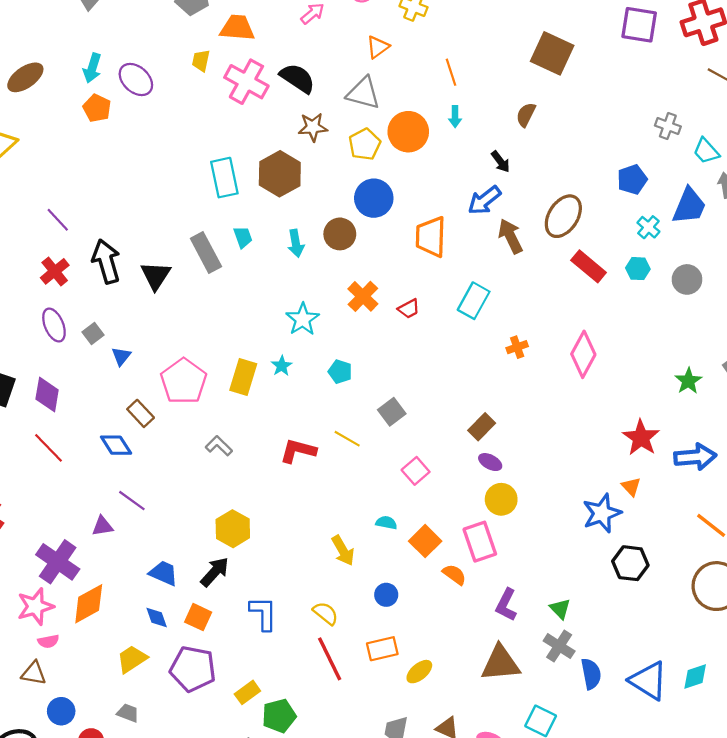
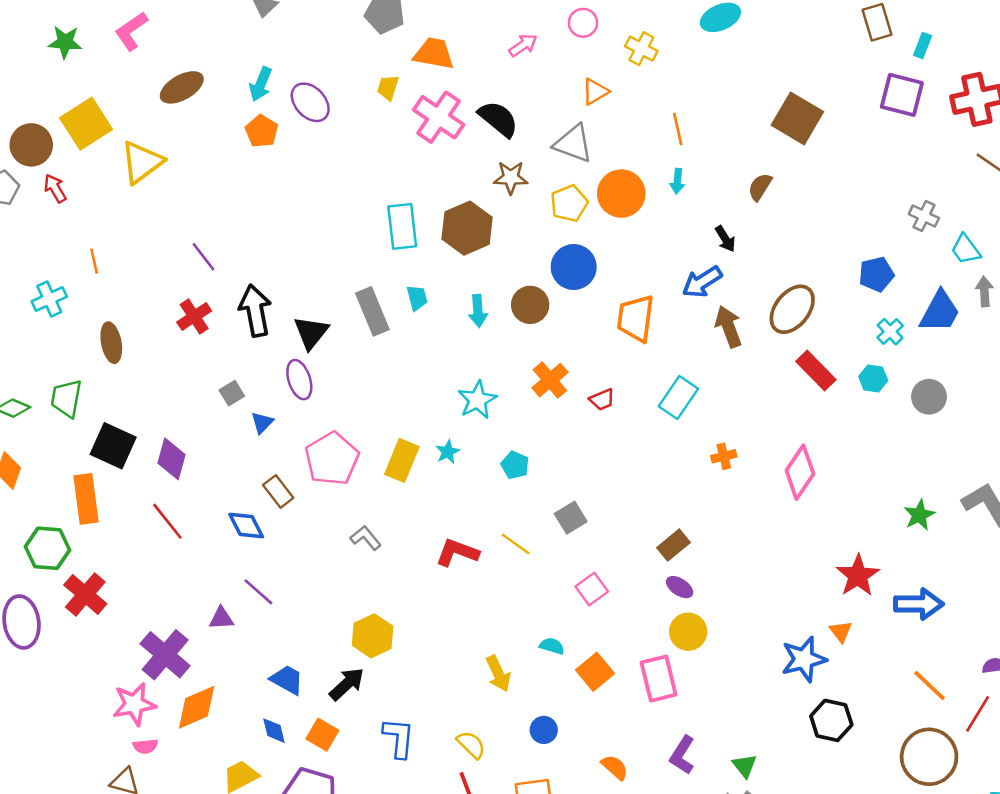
purple ellipse: (54, 325) -> (299, 380), moved
orange semicircle: (454, 574) -> (615, 767), moved

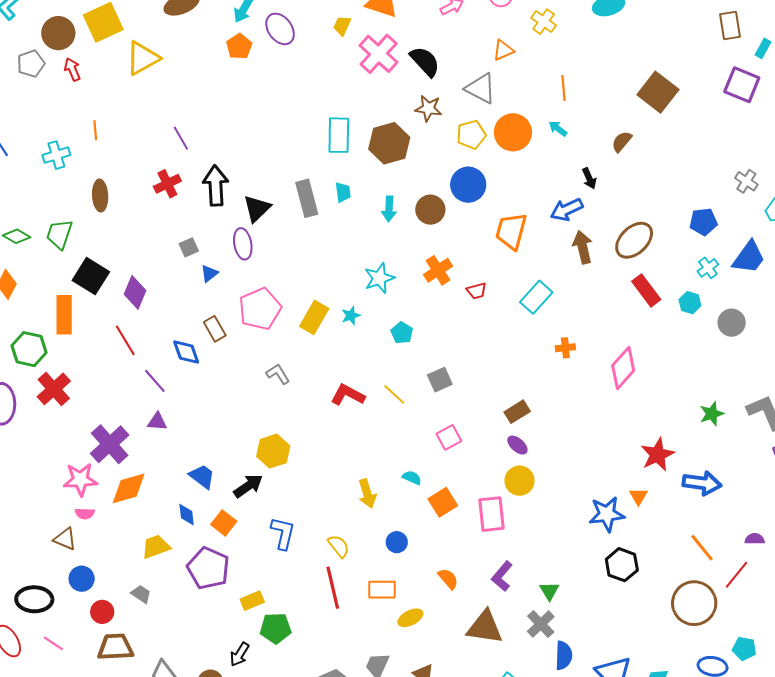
cyan arrow: (677, 181) -> (558, 129), turned 114
purple line: (258, 592) -> (155, 381), moved

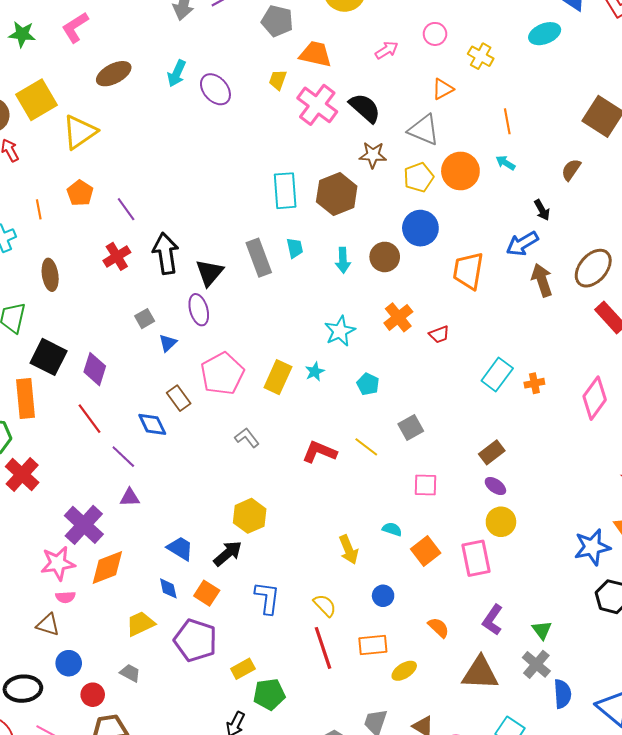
orange pentagon: (239, 46) -> (80, 193), moved
cyan rectangle: (536, 297) -> (497, 374), moved
pink square: (449, 437) -> (425, 485), turned 35

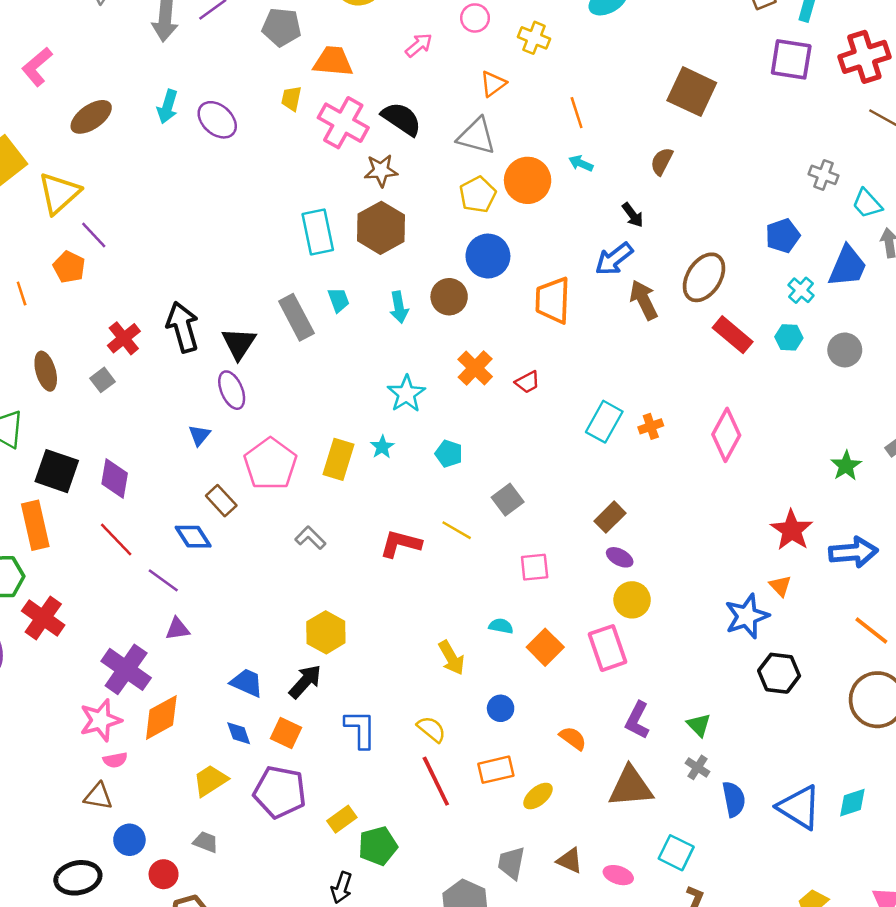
brown star: (373, 155) -> (381, 171), moved
purple line: (126, 209) -> (94, 235), moved
gray square: (145, 319) -> (102, 380), moved
gray cross: (536, 664) -> (697, 767), size x0.7

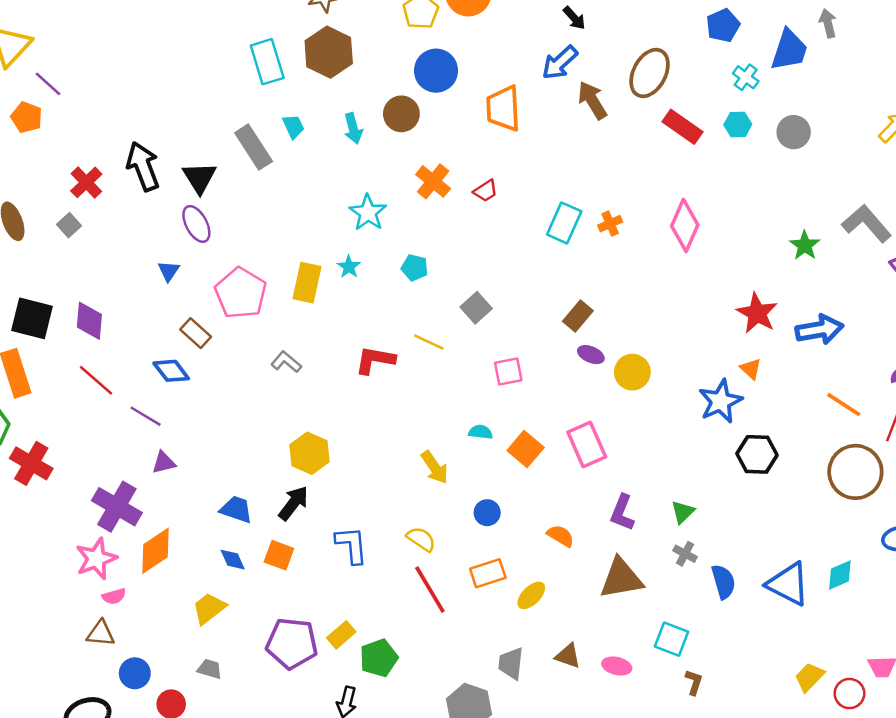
yellow circle: (632, 600) -> (632, 372), moved
green triangle: (699, 725) -> (683, 512), turned 35
purple pentagon: (280, 792) -> (292, 643), moved

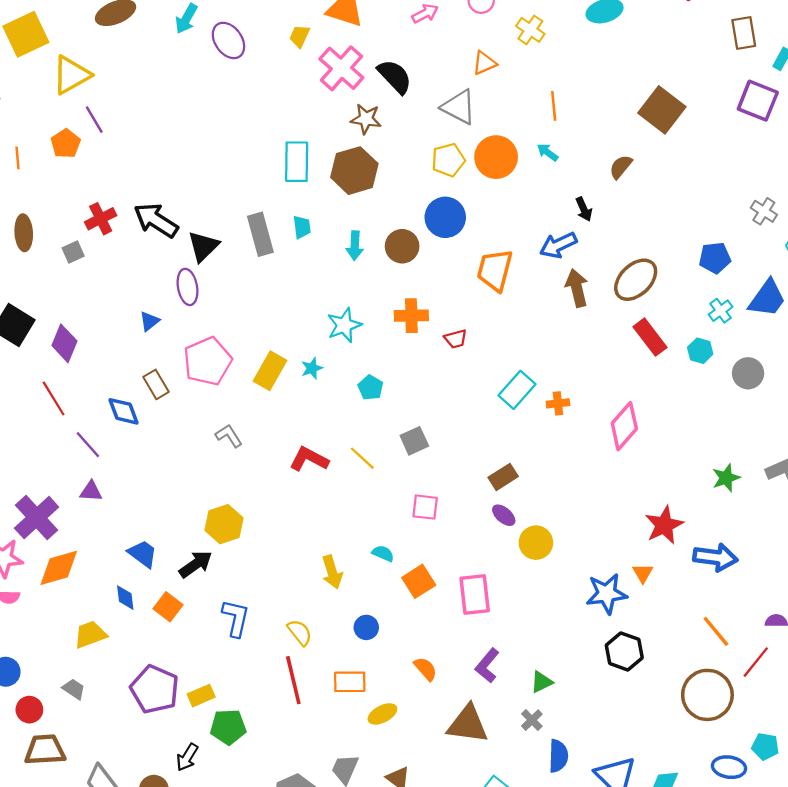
black arrow: (143, 166) -> (156, 220), turned -54
orange cross: (433, 181) -> (411, 316), turned 32

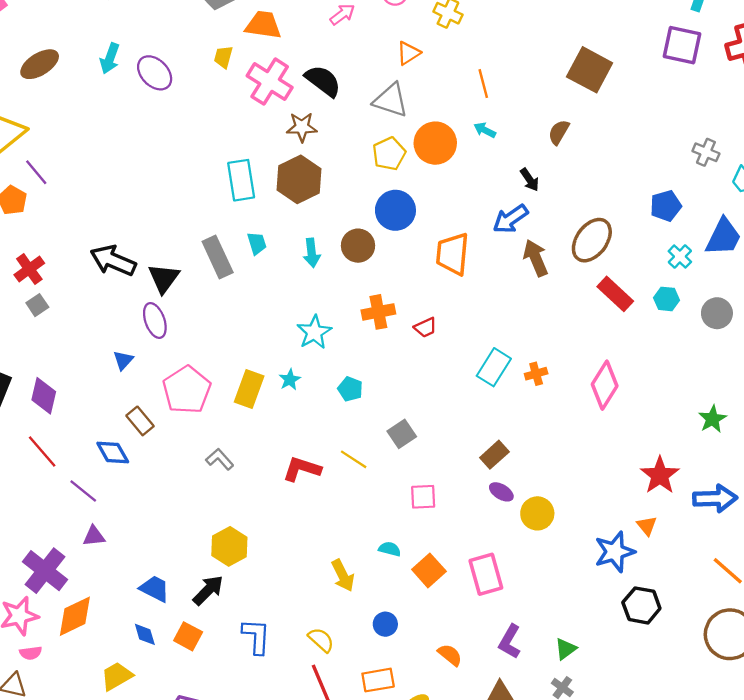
red cross: (101, 219) -> (29, 269), moved

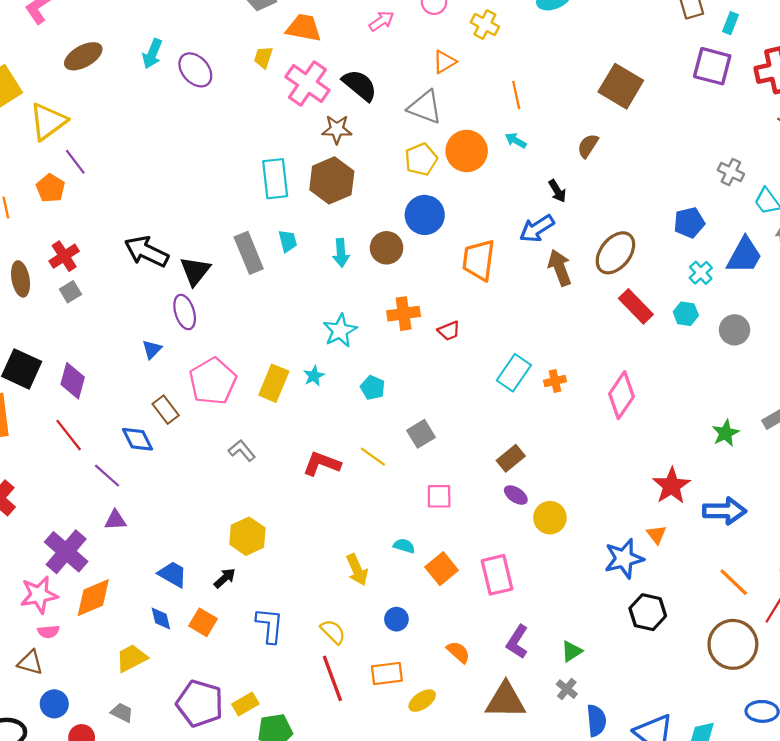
black arrow: (208, 590) -> (225, 578), size x0.7

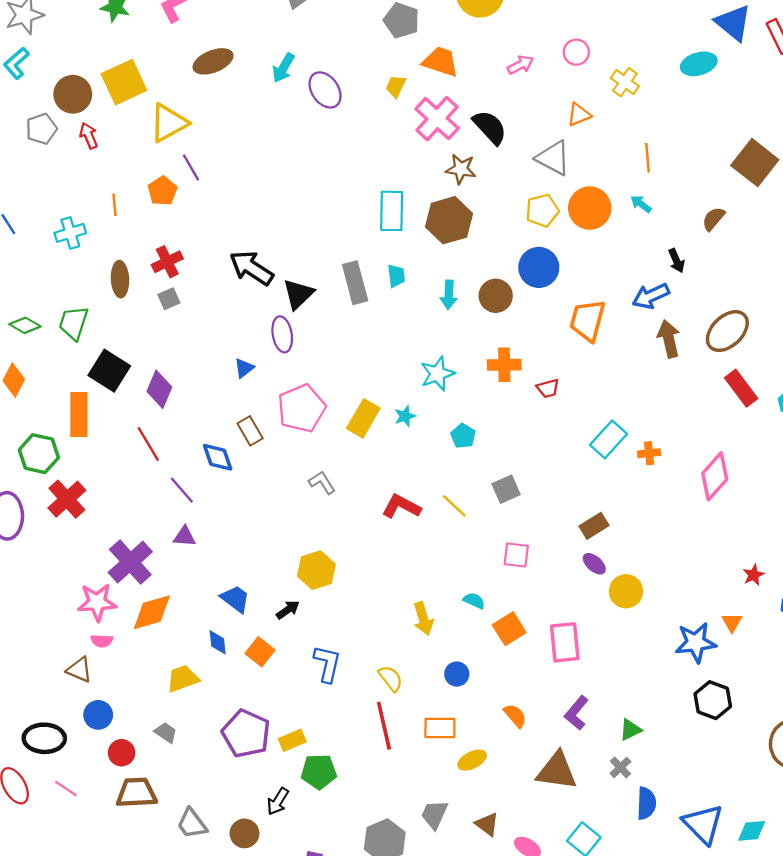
red star: (671, 486) -> (754, 575), size x0.6

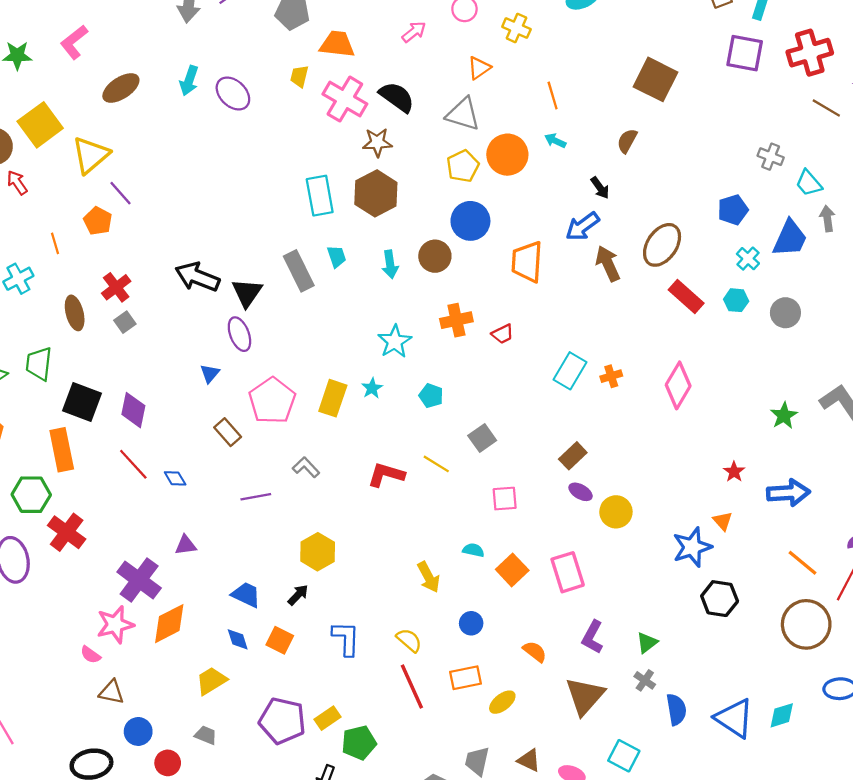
blue diamond: (218, 457) -> (175, 478), moved, size x0.7
purple line: (182, 490) -> (256, 497), moved, turned -48
pink semicircle: (102, 641) -> (90, 655), moved, turned 45
brown triangle: (557, 771) -> (585, 696), turned -45

